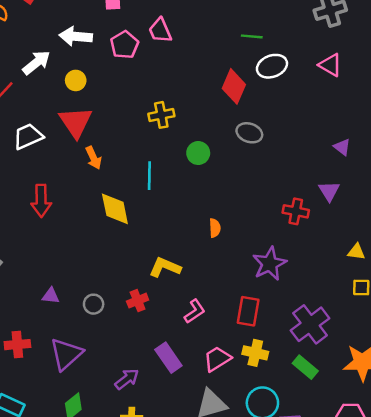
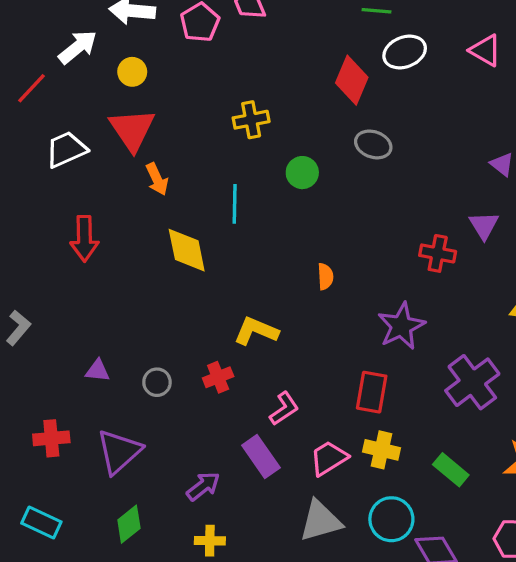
pink L-shape: (195, 311) -> (284, 409), moved
purple cross: (310, 324) -> (472, 382), moved

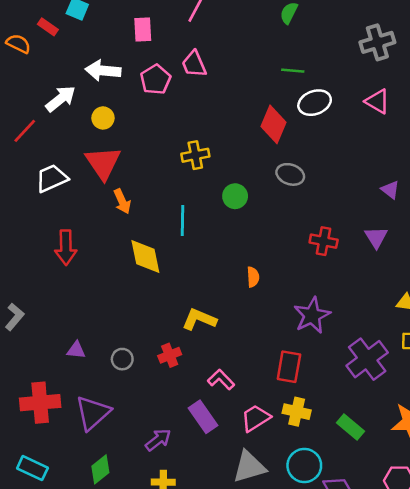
red cross: (438, 253) -> (324, 241), moved
pink L-shape: (284, 409) -> (221, 380), turned -100
red cross: (51, 438) -> (40, 403), size x1.4

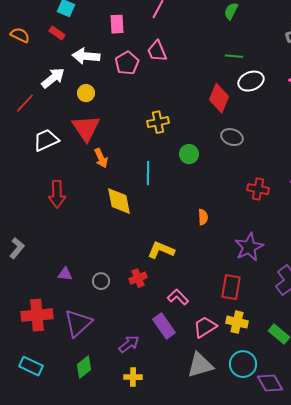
red rectangle: (48, 27) -> (57, 33), moved

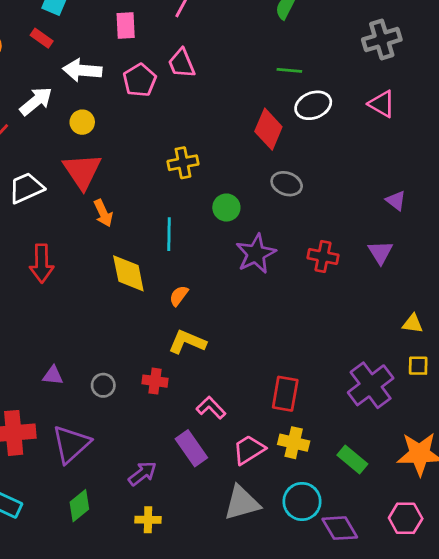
orange semicircle: (203, 217) -> (179, 296), moved, turned -140
purple star: (249, 247) -> (256, 254), moved
red cross: (138, 278) -> (155, 381), turned 30

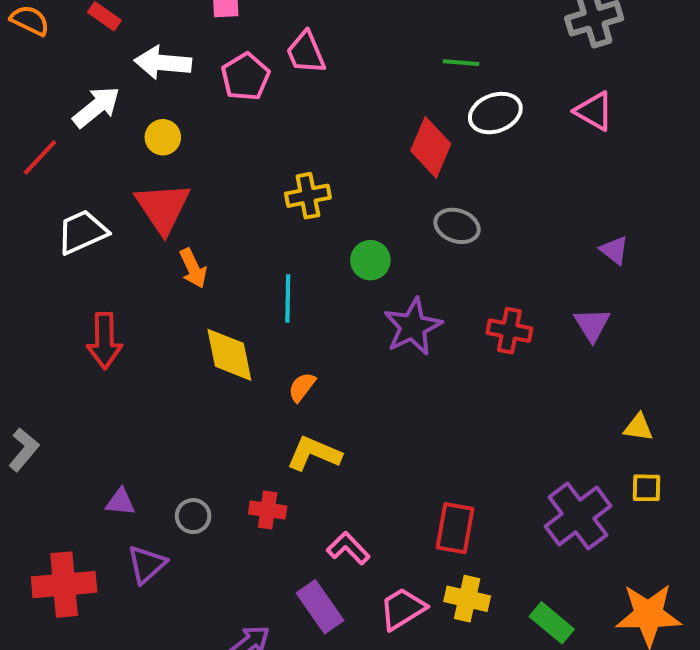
purple triangle: (71, 444) -> (147, 564), moved, size x0.7

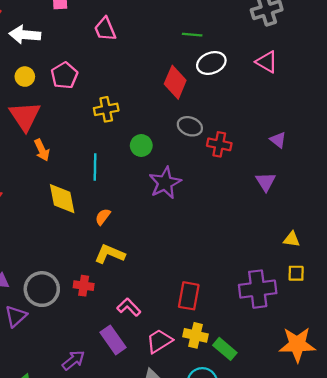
pink pentagon: (245, 77) -> (64, 75), moved
red cross: (509, 331) -> (219, 144), moved
gray circle: (193, 516) -> (42, 289), size x1.8
purple cross: (578, 516) -> (258, 289), turned 30
green rectangle: (552, 623) -> (225, 349), moved

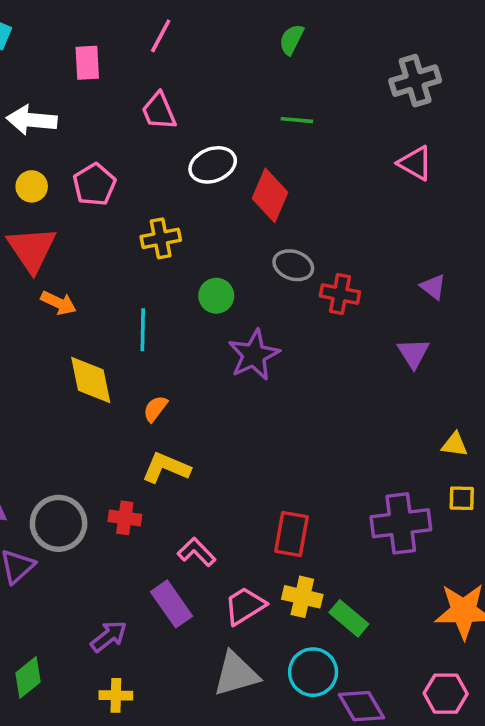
white ellipse: (211, 63) -> (213, 165), moved
orange arrow: (42, 150) -> (59, 303), turned -40

